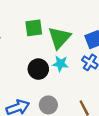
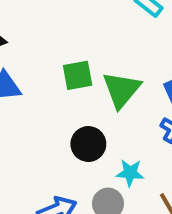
cyan star: (60, 64) -> (130, 173), moved

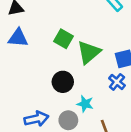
green square: (78, 75) -> (64, 39), turned 30

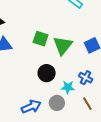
blue cross: (117, 82) -> (86, 78), moved

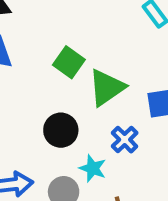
blue cross: (86, 78) -> (125, 140), moved

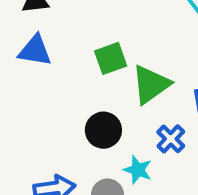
green square: (69, 62) -> (111, 58), turned 36

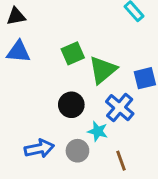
blue cross: (171, 139) -> (120, 108), size x1.4

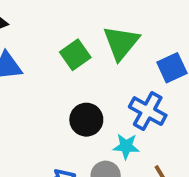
green triangle: (103, 70) -> (121, 43), moved

